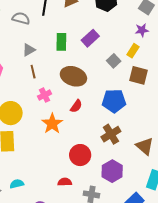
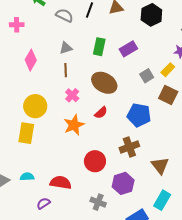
pink cross: (45, 95) -> (72, 95), turned -32
red semicircle: (65, 182) -> (61, 183), moved, size x1.5

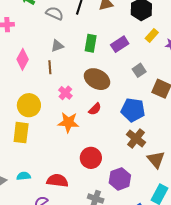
brown line: (66, 70) -> (50, 67), moved
yellow rectangle: (168, 70) -> (152, 35), moved
orange star: (74, 125) -> (68, 122), turned 30
brown cross: (129, 147) -> (136, 138), moved, turned -30

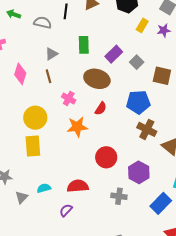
purple rectangle: (120, 44) -> (114, 54), moved

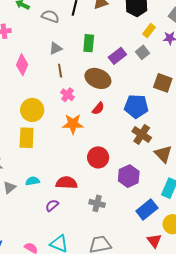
gray square: (137, 62) -> (142, 52), moved
brown line: (48, 76) -> (60, 71), moved
gray cross: (119, 196) -> (97, 203), moved

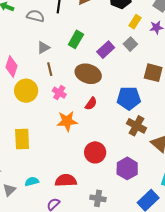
green rectangle: (89, 43) -> (76, 39), turned 30
yellow circle: (32, 110) -> (26, 91), moved

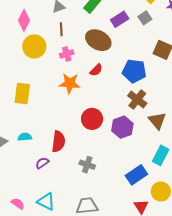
pink cross: (59, 93) -> (67, 54), turned 32
purple hexagon: (127, 168) -> (122, 127), moved
red semicircle: (66, 180) -> (58, 142), turned 90

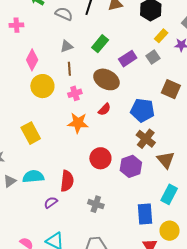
yellow rectangle: (22, 93) -> (31, 133), turned -35
cyan semicircle: (25, 137) -> (33, 177), size x1.5
blue rectangle: (136, 175) -> (145, 214), turned -60

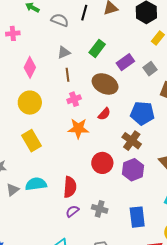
gray square: (153, 57) -> (150, 69), moved
yellow circle: (42, 86) -> (30, 103), moved
brown cross: (146, 139) -> (132, 141), moved
purple semicircle: (51, 202) -> (72, 211), moved
blue rectangle: (145, 214) -> (137, 217), moved

